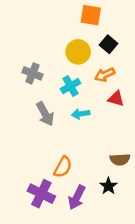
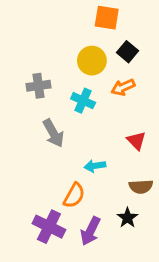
gray cross: (33, 73) -> (39, 86), turned -30
cyan cross: (70, 86) -> (83, 101), turned -36
red triangle: (116, 99) -> (136, 141), moved, turned 30
cyan arrow: (81, 114) -> (95, 166), moved

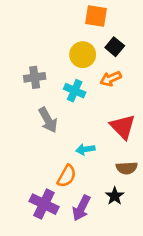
red triangle: (136, 141) -> (123, 127), size x1.5

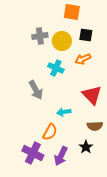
black square: (115, 47) -> (86, 35), turned -32
gray cross: (35, 77) -> (40, 36), moved

